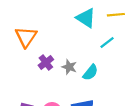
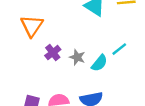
cyan line: (107, 42) -> (119, 49), moved

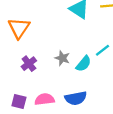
purple cross: (53, 53) -> (29, 64), moved

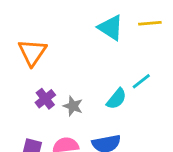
gray star: (62, 58) -> (73, 106), moved

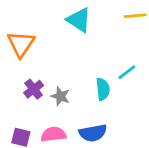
cyan triangle: (111, 28) -> (79, 20), moved
cyan semicircle: (117, 99) -> (103, 89), turned -45

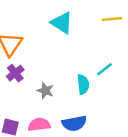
purple cross: (34, 89) -> (15, 73), moved

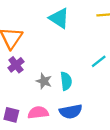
cyan semicircle: (83, 84) -> (66, 81), moved

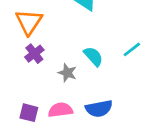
cyan semicircle: (66, 81) -> (93, 56), moved, turned -36

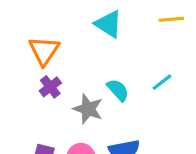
gray star: (67, 73) -> (88, 109), size x1.4

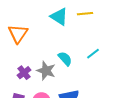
yellow line: (171, 19) -> (85, 14), moved
purple cross: (50, 87) -> (24, 73), moved

